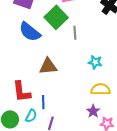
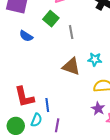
green square: (56, 17) -> (51, 19), size x0.7
blue semicircle: (30, 32) -> (26, 36), size x0.6
brown triangle: (48, 66) -> (71, 66), moved, turned 30

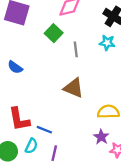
blue semicircle: (26, 36) -> (15, 67), moved
cyan star: (95, 59) -> (107, 43), moved
blue line: (47, 105) -> (44, 130), turned -64

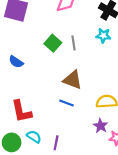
green square: (54, 33) -> (53, 43), moved
blue line: (44, 130) -> (67, 103), moved
cyan semicircle: (31, 146) -> (34, 137), turned -80

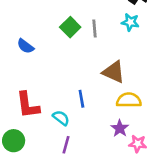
brown triangle: (73, 80) -> (114, 72), moved
blue line: (67, 103) -> (81, 99), turned 56
cyan semicircle: (34, 137) -> (61, 118), moved

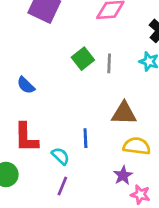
blue semicircle: (25, 46) -> (26, 85), moved
brown triangle: (114, 72) -> (124, 113), turned -30

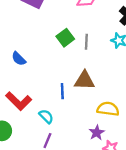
brown triangle: (124, 113) -> (84, 80), moved
red L-shape: (26, 138) -> (19, 101), turned -45
blue line: (85, 138) -> (62, 91), moved

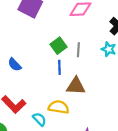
blue line: (62, 91) -> (59, 67), moved
yellow semicircle: (108, 109) -> (59, 107), moved

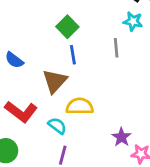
gray line: (78, 50) -> (116, 48), moved
brown triangle: (76, 86) -> (55, 81), moved, turned -42

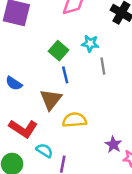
cyan star: (133, 21) -> (90, 43), moved
cyan semicircle: (57, 126) -> (44, 151), moved

